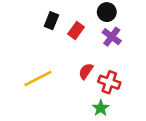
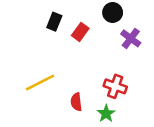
purple cross: (112, 37) -> (131, 38), moved
red semicircle: (86, 71) -> (76, 102), moved, turned -42

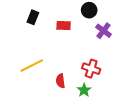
black rectangle: (54, 22) -> (33, 17), moved
red rectangle: (80, 32) -> (64, 26), turned 56

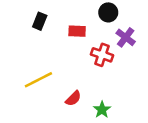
red cross: (91, 69) -> (102, 55), moved
red semicircle: (60, 81) -> (73, 98), turned -128

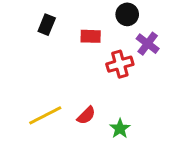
red cross: (102, 55) -> (120, 64), turned -35
yellow line: (38, 80) -> (45, 115), moved

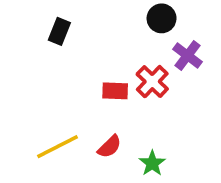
red rectangle: (91, 36) -> (115, 91), moved
red cross: (120, 64) -> (152, 82), turned -30

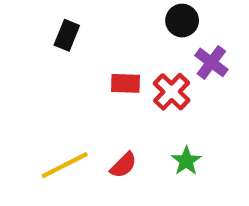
red rectangle: (115, 91) -> (125, 83), moved
green star: (152, 163) -> (186, 161), moved

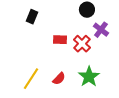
green star: (186, 161) -> (89, 77), size x1.5
yellow line: (65, 165) -> (31, 79), turned -30

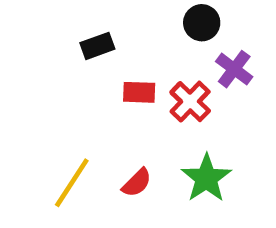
black rectangle: (32, 17) -> (97, 46), moved, turned 48

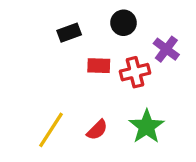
black circle: (202, 23) -> (123, 23), moved
red cross: (190, 102) -> (135, 72), turned 32

